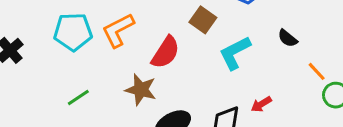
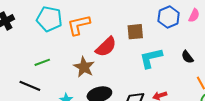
brown square: (203, 20) -> (135, 32), turned 36

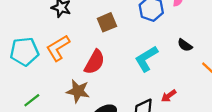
brown square: (135, 32) -> (107, 22), moved

